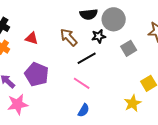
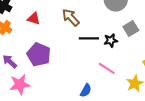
black star: (99, 36) -> (111, 40), moved
black line: (87, 58) -> (89, 38), turned 30
pink line: (82, 83) -> (107, 68), moved

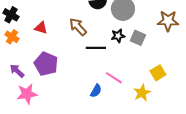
gray square: (131, 28) -> (138, 38), turned -35
black star: (111, 40) -> (118, 36), moved
blue semicircle: (86, 90) -> (96, 91), moved

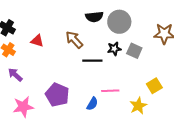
purple pentagon: (46, 64) -> (57, 95), moved
purple arrow: (17, 71) -> (15, 75), moved
pink line: (114, 78) -> (110, 91), turned -36

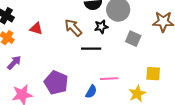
black star: (114, 49) -> (101, 27), moved
purple arrow: (15, 75) -> (14, 63), turned 91
yellow square: (154, 86) -> (153, 74), turned 35

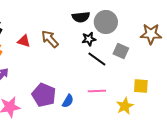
brown arrow: (73, 28) -> (50, 39), moved
black line: (91, 49) -> (97, 59), moved, turned 36
blue semicircle: (91, 92) -> (68, 101), moved

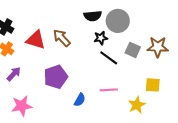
brown star: (151, 34) -> (158, 47), moved
red triangle: (24, 41) -> (36, 40), size x1.5
purple pentagon: (44, 95) -> (56, 77), moved, turned 30

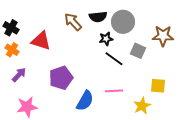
brown arrow: (62, 38) -> (73, 22), moved
brown star: (158, 47) -> (163, 36), moved
blue semicircle: (80, 100) -> (85, 101), size x1.5

